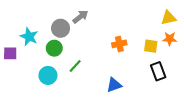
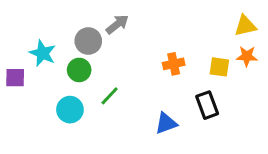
black rectangle: (158, 71) -> (207, 105), moved

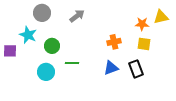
gray circle: (88, 41) -> (42, 13), moved
orange star: (247, 56) -> (142, 24), moved
green line: (110, 96) -> (72, 63), turned 48
blue triangle: (166, 123) -> (111, 68), moved

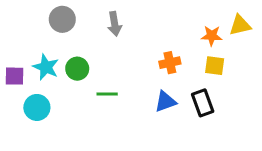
gray arrow: (77, 16) -> (115, 24), turned 119
cyan star: (28, 35) -> (46, 67), moved
cyan circle: (46, 72) -> (37, 107), moved

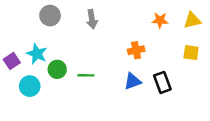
orange star: (212, 36) -> (160, 20), moved
yellow square: (215, 66) -> (191, 53), moved
green circle: (77, 69) -> (57, 69), moved
purple square: (14, 76) -> (12, 61), turned -35

